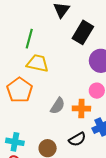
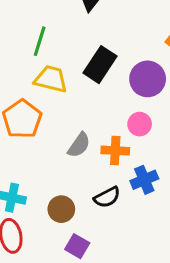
black rectangle: (83, 32) -> (100, 65), moved

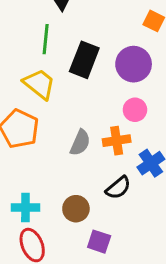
green line: (40, 41) -> (46, 39), moved
yellow trapezoid: (51, 79) -> (39, 84), turned 36

